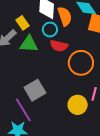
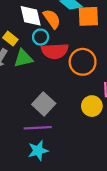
red semicircle: (59, 46) -> (55, 51), size x1.4
purple line: (23, 110) -> (38, 128), turned -45

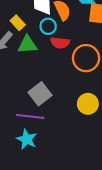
red semicircle: (55, 51) -> (60, 43), size x0.7
cyan star: (38, 151) -> (27, 139), turned 30

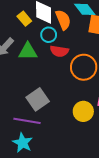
yellow rectangle: (18, 23) -> (24, 19), moved

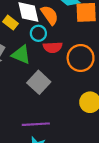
green triangle: (28, 51) -> (21, 55), turned 36
gray square: (38, 99) -> (39, 82), moved

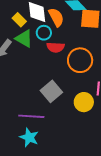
green triangle: (21, 55) -> (24, 39), moved
gray square: (39, 82) -> (51, 91), moved

